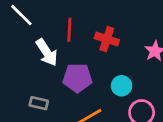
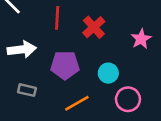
red cross: (107, 39) -> (94, 27), turned 30
white arrow: (47, 52) -> (22, 49), moved, turned -64

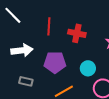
red cross: (94, 27) -> (77, 33), turned -36

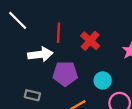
red cross: (77, 33) -> (90, 41), turned 30
white arrow: (22, 50) -> (40, 54), moved

